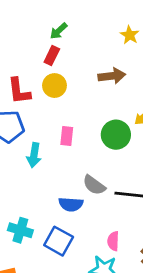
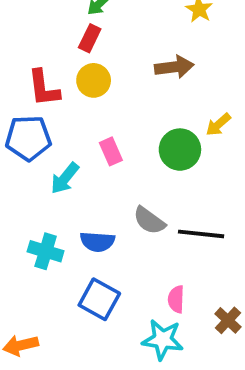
pink rectangle: (67, 136) -> (111, 151), turned -30
cyan arrow: (34, 155) -> (65, 178), turned 30
blue semicircle: (71, 204) -> (97, 242), moved
cyan cross: (20, 230) -> (46, 251), moved

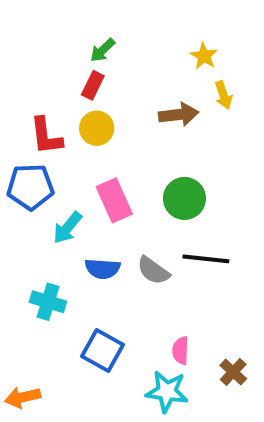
yellow arrow: (218, 125) -> (223, 95), moved, turned -68
pink rectangle: (111, 151) -> (114, 200), size x1.5
black line: (201, 234) -> (206, 259), moved
blue semicircle: (97, 242) -> (103, 269), moved

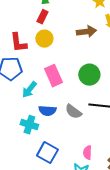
cyan cross: (48, 302) -> (29, 125), moved

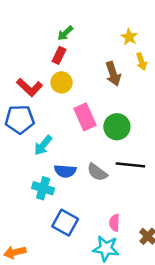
brown arrow: (86, 32) -> (113, 74), turned 78
red L-shape: (18, 43) -> (30, 87), turned -40
pink rectangle: (53, 76) -> (85, 117), moved

